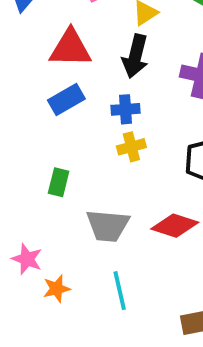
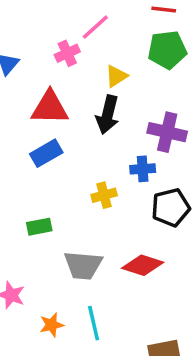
blue cross: (126, 109) -> (143, 169), moved
green rectangle: (59, 182) -> (39, 227), turned 65
orange star: (57, 289) -> (52, 325), moved

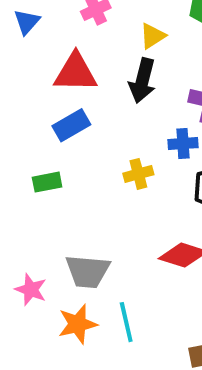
green rectangle: (39, 227) -> (47, 182), moved
gray trapezoid: (83, 265) -> (88, 271), moved
orange star: (52, 325) -> (77, 324), size x1.4

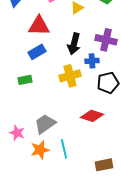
black arrow: (142, 81) -> (74, 44), moved
yellow cross: (138, 174) -> (70, 76), size x1.5
gray trapezoid: (88, 271) -> (45, 124), turned 140

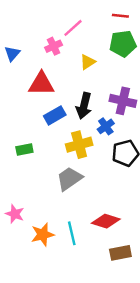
blue rectangle: (37, 52) -> (55, 115), moved
blue cross: (92, 61) -> (106, 126), turned -32
red diamond: (92, 116) -> (106, 221), moved
gray trapezoid: (45, 124) -> (69, 179), moved

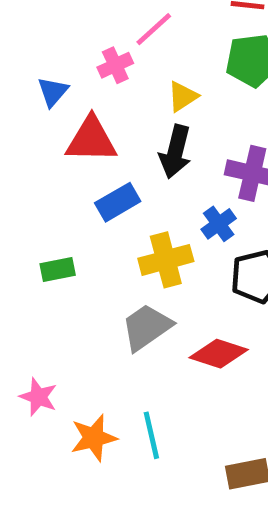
blue triangle: (12, 53) -> (53, 92), moved
black arrow: (84, 106) -> (175, 152), moved
red diamond: (106, 221) -> (219, 354), moved

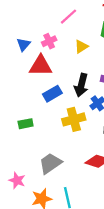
pink cross: (115, 65) -> (49, 41), moved
black arrow: (175, 152) -> (81, 85), moved
gray trapezoid: (147, 327) -> (50, 163), moved

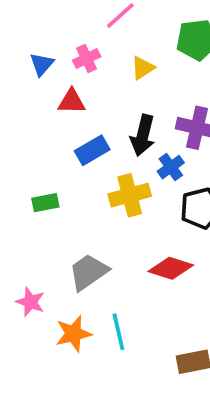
red triangle: (41, 66) -> (72, 102), size x0.7

